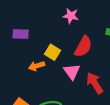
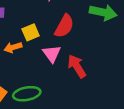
yellow square: (52, 52) -> (31, 32), turned 35

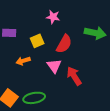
yellow square: (31, 32) -> (37, 41), moved

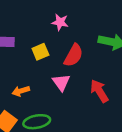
orange arrow: (23, 61) -> (21, 91), moved
red arrow: (74, 76) -> (99, 91), moved

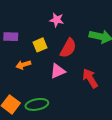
pink triangle: (61, 82) -> (58, 71), turned 42
orange arrow: (21, 91) -> (23, 65), moved

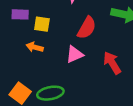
yellow square: (40, 45) -> (42, 24), moved, turned 32
orange arrow: (23, 65) -> (35, 47), turned 32

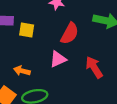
orange arrow: (35, 47) -> (22, 71), moved

